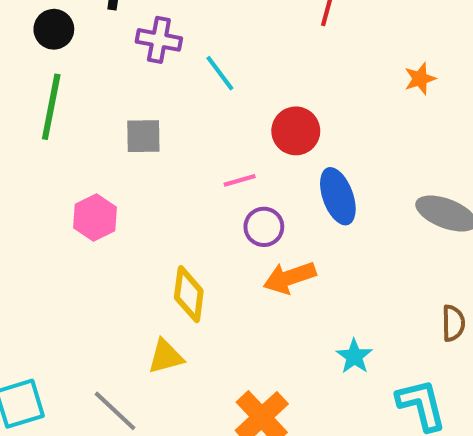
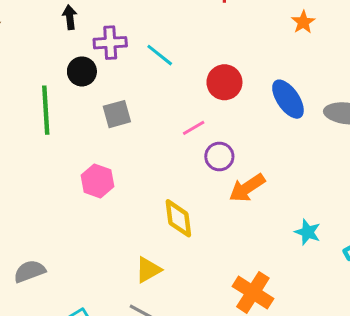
black circle: (54, 29) -> (82, 71), moved
blue ellipse: (338, 196) -> (288, 99), moved
yellow triangle: (166, 357) -> (148, 270), moved

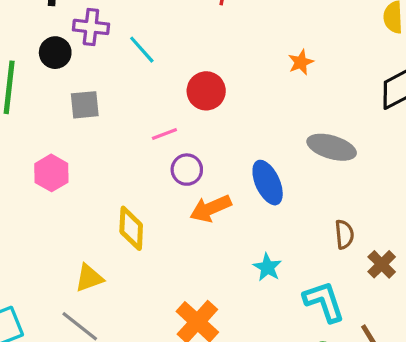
orange star: (303, 22) -> (301, 62), moved
blue ellipse: (288, 99) -> (268, 183), moved

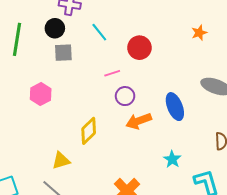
cyan line: (142, 50) -> (99, 32), moved
black circle: (55, 53) -> (55, 28), moved
yellow diamond: (131, 228) -> (89, 131), turned 40

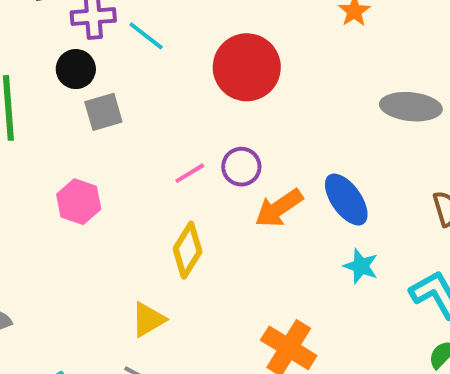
cyan line: (99, 32) -> (146, 36), moved
red circle: (139, 48) -> (247, 67), size x1.4
pink line: (112, 73) -> (190, 173), moved
blue ellipse: (175, 107) -> (346, 200), moved

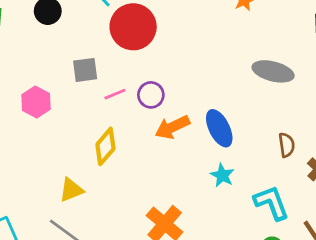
red circle: (247, 67) -> (133, 27), moved
gray square: (103, 112) -> (85, 70), moved

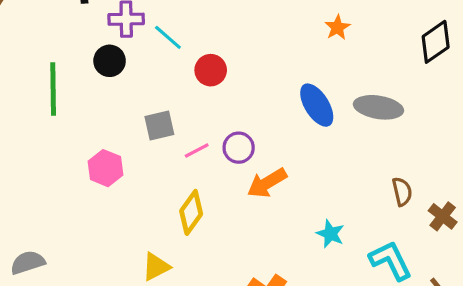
red circle: (133, 27) -> (211, 70), size x0.6
blue ellipse: (219, 128) -> (317, 105), moved

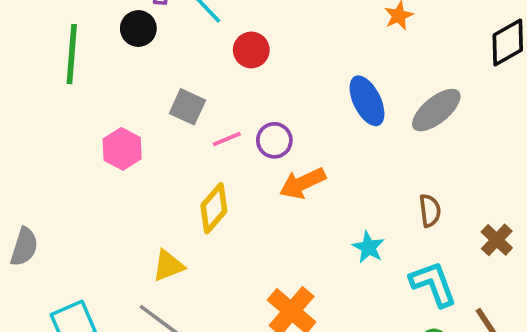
gray ellipse: (378, 107) -> (436, 110), turned -54
gray square: (159, 125) -> (187, 107), turned 32
brown semicircle: (402, 192) -> (430, 211), moved
gray semicircle: (28, 262) -> (24, 247), turned 120

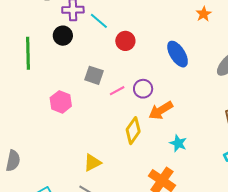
blue ellipse: (367, 101) -> (178, 54), moved
yellow diamond: (214, 208) -> (133, 131), moved
cyan star: (368, 247) -> (178, 143), moved

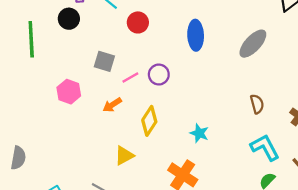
blue ellipse: (178, 54) -> (196, 35), turned 32
orange arrow: (161, 110) -> (112, 105), moved, size x0.7
yellow triangle: (92, 163) -> (124, 156), moved

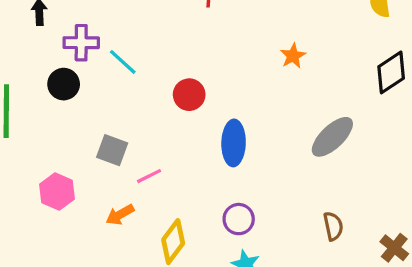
red circle: (138, 22) -> (189, 95), moved
blue ellipse: (196, 35) -> (234, 143), moved
purple circle: (159, 74) -> (239, 219), moved

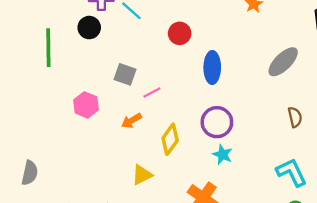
purple circle: (239, 219) -> (217, 122), size x1.4
brown semicircle: (333, 226) -> (295, 117), moved

